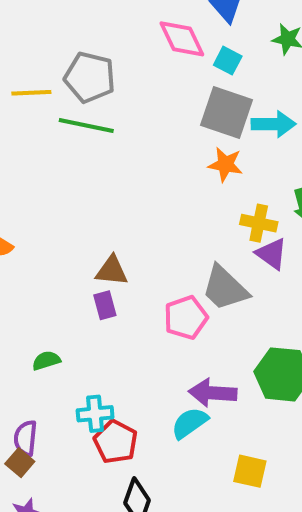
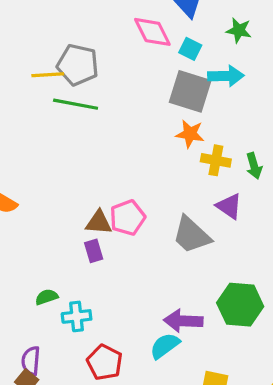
yellow line: (31, 93) -> (48, 75), moved
cyan arrow: (273, 124) -> (226, 76), moved
yellow cross: (259, 223) -> (216, 160), moved
pink pentagon: (186, 318) -> (128, 218), moved
cyan cross: (95, 414) -> (77, 316), moved

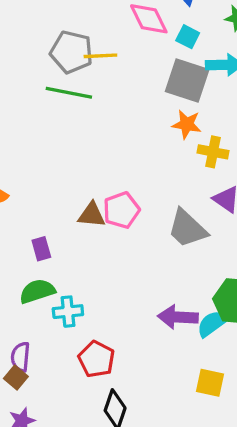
yellow line: (48, 75) -> (100, 56), moved
purple rectangle: (94, 251) -> (41, 249), moved
green semicircle: (47, 297) -> (37, 291), size x1.5
cyan semicircle: (165, 346) -> (212, 324), moved

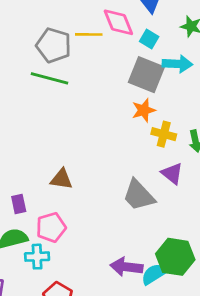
yellow line: (100, 56) -> (89, 34), moved
orange star: (187, 124) -> (144, 110), turned -30
pink pentagon: (121, 210) -> (51, 227), moved

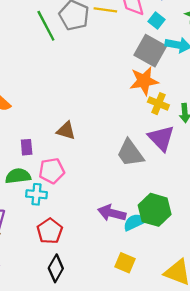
green line: (49, 78) -> (46, 26), moved, turned 40
orange star: (144, 110) -> (144, 81), size x1.4
purple triangle: (172, 173) -> (161, 138), size x1.4

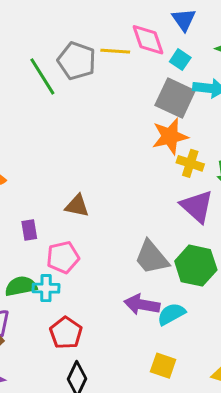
gray trapezoid: (130, 153) -> (152, 257), moved
green semicircle: (18, 176) -> (21, 286), moved
green hexagon: (155, 210) -> (196, 266), moved

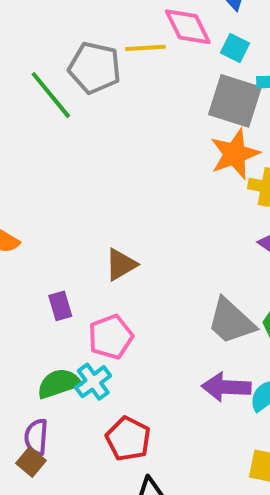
brown triangle: (77, 206) -> (121, 264), turned -35
cyan cross: (46, 288) -> (93, 382), turned -30

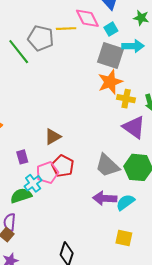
cyan square: (235, 48) -> (111, 29), turned 32
cyan cross: (93, 382) -> (33, 183), moved
red pentagon: (128, 439) -> (63, 166), moved

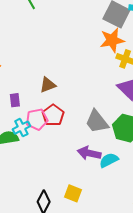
yellow square: (124, 238) -> (73, 193), moved

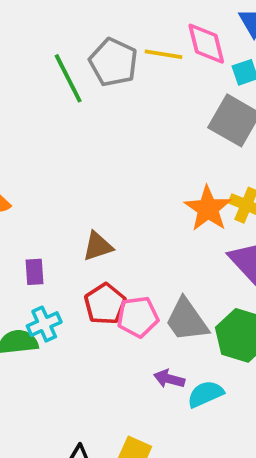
orange star: (112, 40) -> (208, 209), moved, turned -30
pink pentagon: (37, 119) -> (138, 317), moved
purple arrow: (89, 153) -> (169, 379), size x0.7

